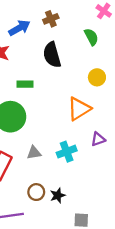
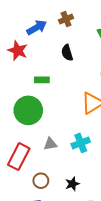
black semicircle: (52, 55) -> (67, 53), size x0.7
brown circle: (36, 192) -> (41, 181), moved

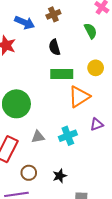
blue arrow: (37, 27) -> (25, 23), turned 54
green rectangle: (42, 80) -> (62, 74), moved, size x1.5

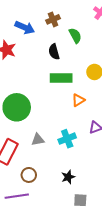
green semicircle: (90, 31) -> (75, 36), moved
orange triangle: (79, 97) -> (78, 100), size x0.6
black star: (60, 176) -> (68, 177), moved

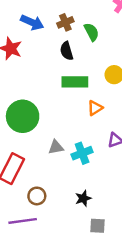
brown cross: (53, 19) -> (65, 22), moved
gray triangle: (38, 140) -> (56, 147), moved

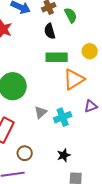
orange triangle: (95, 108) -> (74, 79), size x1.6
gray triangle: (56, 147) -> (41, 112), turned -32

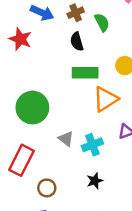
gray triangle: (41, 112) -> (66, 139), turned -40
black star: (64, 155) -> (95, 181), moved

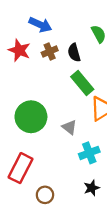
brown cross: (76, 13) -> (50, 51), moved
green rectangle: (85, 73) -> (82, 83), turned 50
gray triangle: (66, 139) -> (69, 127), moved

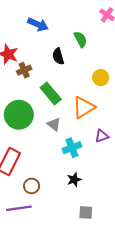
blue arrow: (40, 25) -> (38, 24), moved
brown cross: (50, 51) -> (24, 70), moved
green rectangle: (82, 83) -> (51, 94), moved

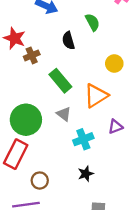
green circle: (19, 115) -> (26, 120), moved

